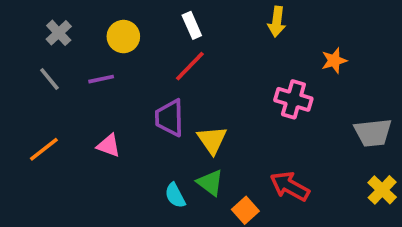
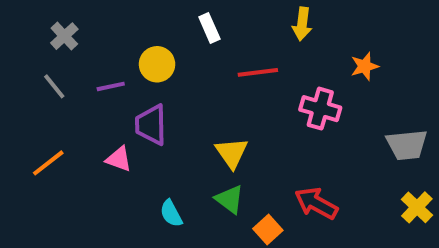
yellow circle: (123, 37) -> (157, 64), moved
red line: (190, 66) -> (258, 72), moved, turned 39
purple trapezoid: (170, 118) -> (151, 125), moved
cyan semicircle: (175, 195) -> (171, 213), moved

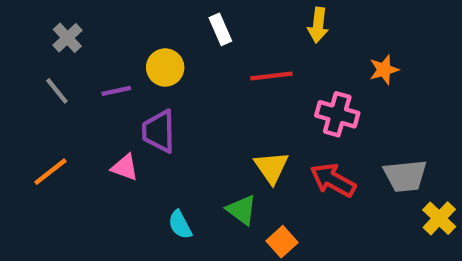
gray trapezoid: (407, 145) -> (405, 176), moved
yellow triangle: (232, 153) -> (271, 167), moved
red arrow: (316, 203) -> (333, 180), moved

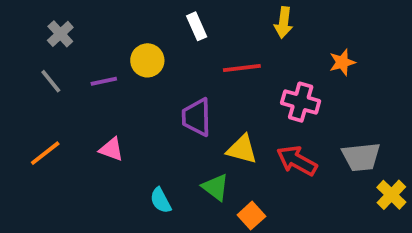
purple trapezoid: (159, 131) -> (197, 117), moved
yellow triangle: (271, 167) -> (242, 149), turned -40

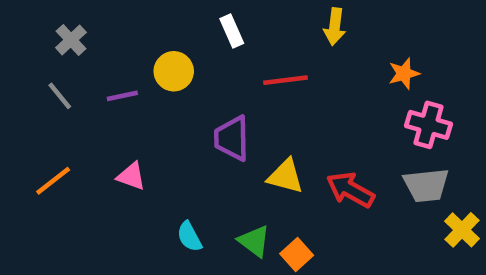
pink cross: (301, 102) -> (428, 125), moved
green triangle: (215, 187) -> (254, 241), moved

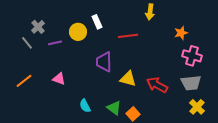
white rectangle: (232, 31) -> (97, 22), moved
gray cross: (71, 40) -> (38, 27), moved
yellow cross: (462, 230) -> (197, 107), moved

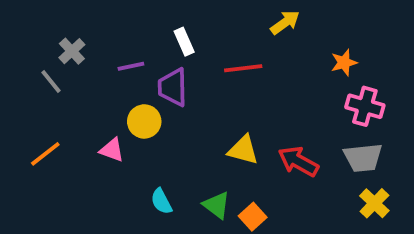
yellow arrow: (150, 12) -> (285, 23), turned -133
yellow circle: (78, 32) -> (144, 121), moved
purple line: (55, 43) -> (131, 66), moved
purple trapezoid: (104, 62) -> (173, 87), moved

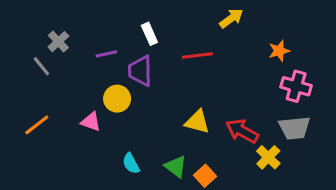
yellow cross: (374, 203) -> (268, 157), moved

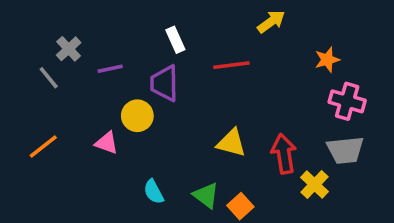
purple line: (106, 54) -> (110, 69), moved
red arrow: (242, 131) -> (284, 154), turned 52

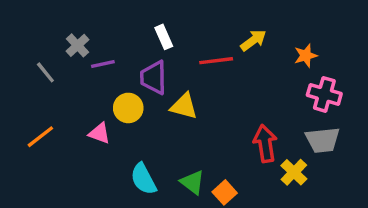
yellow arrow: (271, 22) -> (253, 40), moved
gray cross: (69, 49) -> (78, 45), moved
yellow triangle: (231, 143) -> (184, 106), moved
cyan semicircle: (154, 192) -> (143, 179), size x1.4

